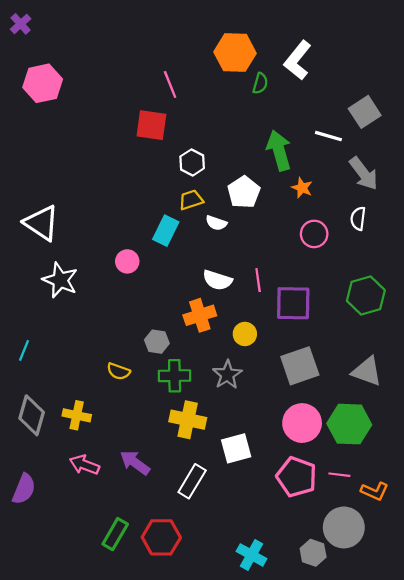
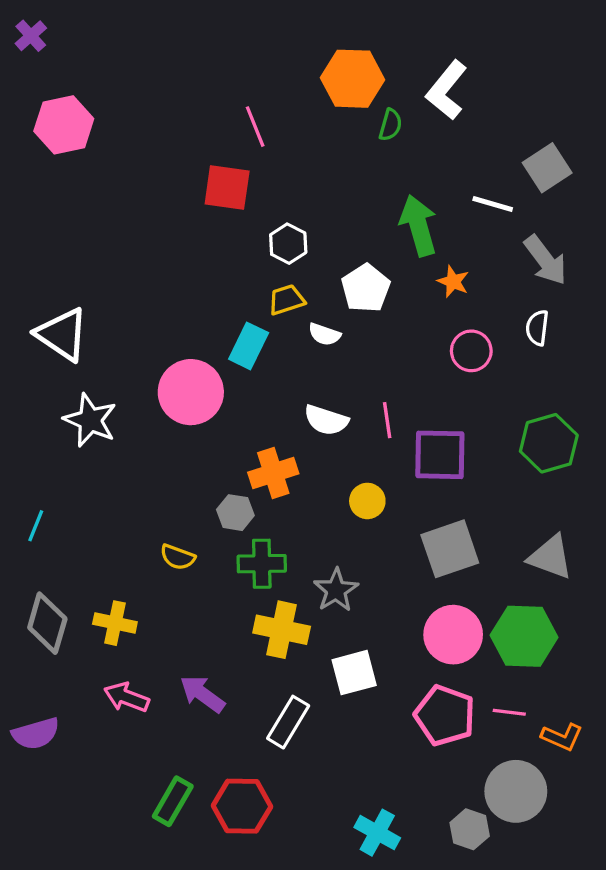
pink circle: (127, 261) -> (191, 392), size x1.8
orange cross: (200, 315) -> (273, 473), moved
gray star: (227, 375) -> (336, 590), moved
purple semicircle: (24, 489) -> (36, 734), turned 52

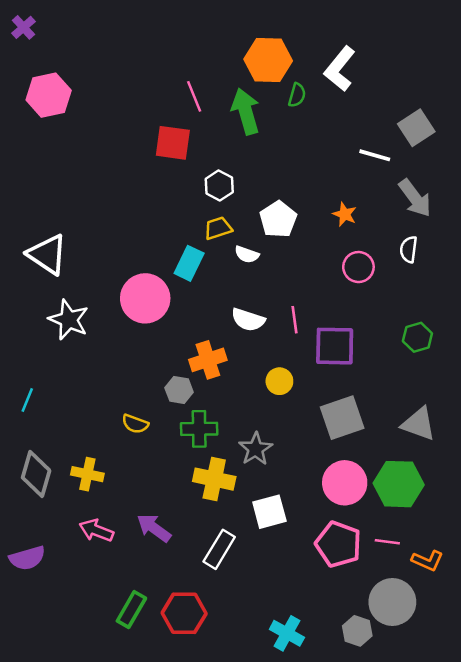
green arrow: (418, 225) -> (246, 111), moved
green hexagon: (549, 443) -> (417, 337), size x0.7

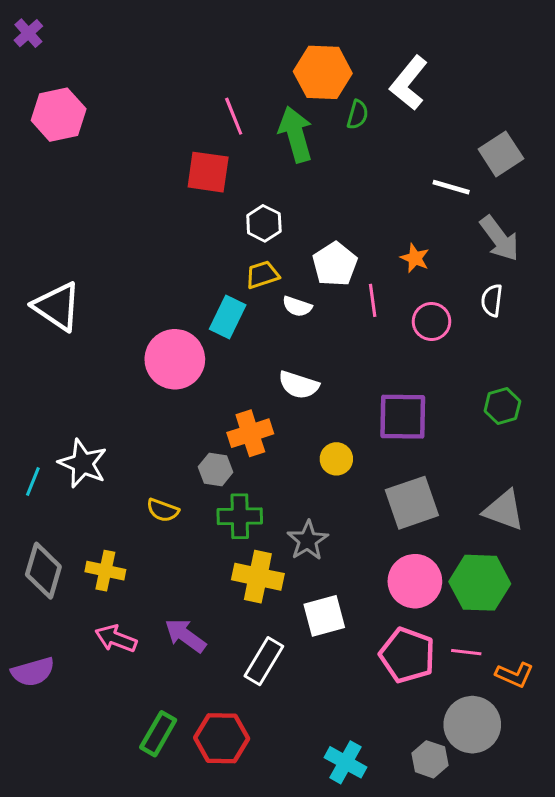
white star: (69, 320) -> (83, 463), moved
pink line: (294, 320) -> (373, 300), moved

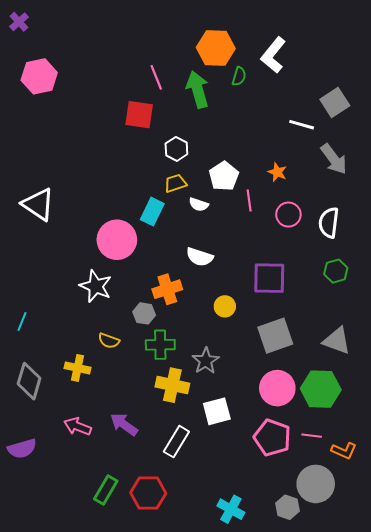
white semicircle: (492, 300) -> (329, 223), moved, size x1.4
white star: (83, 463) -> (96, 286), moved
yellow cross: (105, 571) -> (78, 368), moved

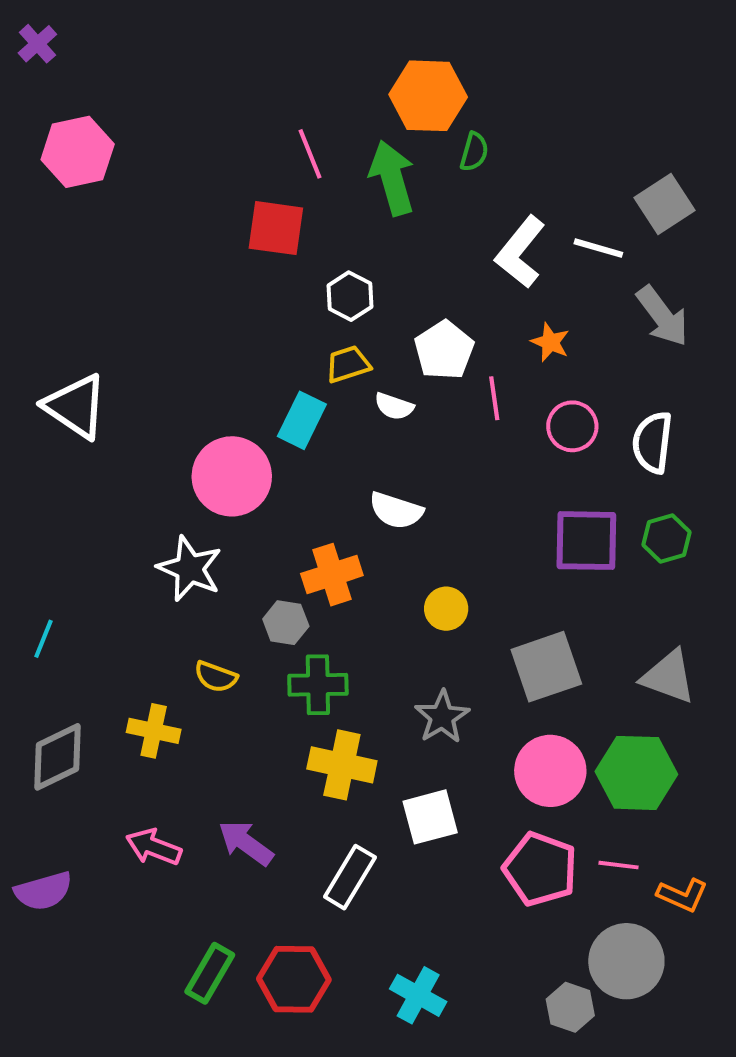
white L-shape: (273, 55) -> (520, 252), moved
purple square: (269, 278) -> (586, 541), moved
gray star: (206, 361) -> (442, 717), moved
gray diamond: (29, 381) -> (57, 757), turned 48
cyan cross: (231, 509) -> (418, 995), moved

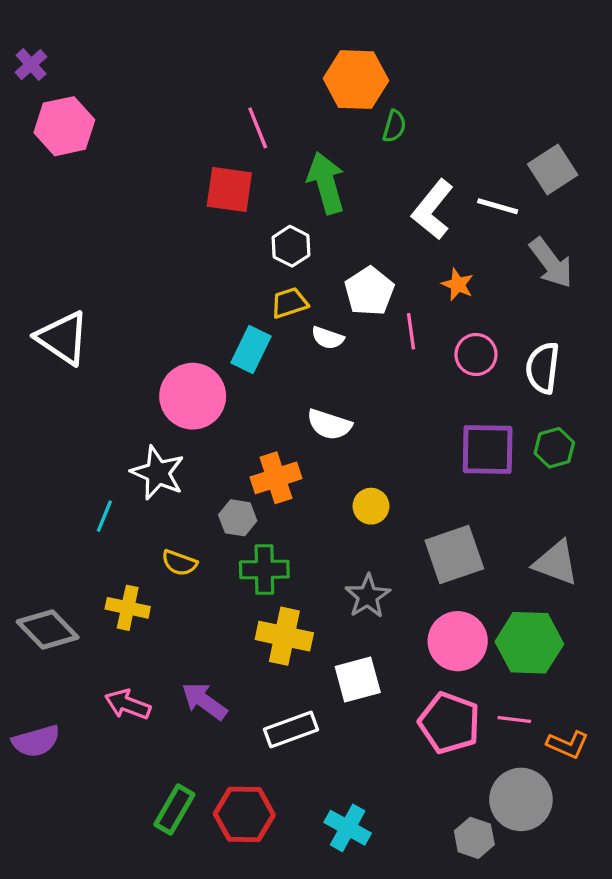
purple cross: (37, 44) -> (31, 65), moved
green arrow: (392, 178) -> (326, 183), moved
cyan line: (43, 639) -> (104, 516), moved
gray diamond: (57, 757) -> (48, 629), turned 72
white rectangle: (350, 877) -> (291, 729), turned 39

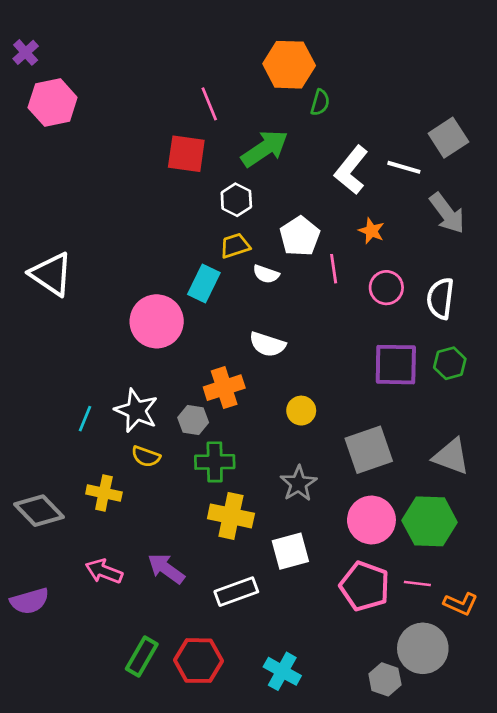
green arrow: (326, 183) -> (265, 148), turned 72
white star: (158, 473) -> (136, 411), moved

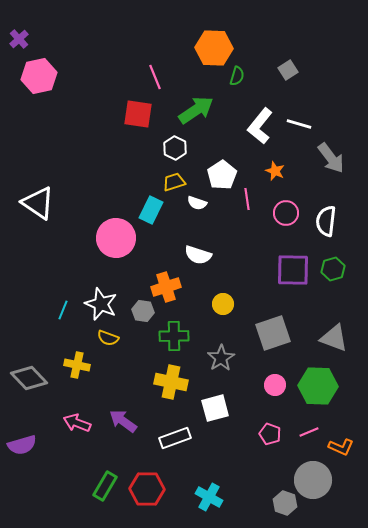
gray square: (448, 138) -> (288, 70), moved, size x0.7
green cross: (215, 462) -> (174, 336), moved
pink circle: (371, 520) -> (275, 385), size x0.6
pink line: (417, 584) -> (309, 432), turned -30
pink pentagon: (365, 586) -> (270, 434), size x0.6

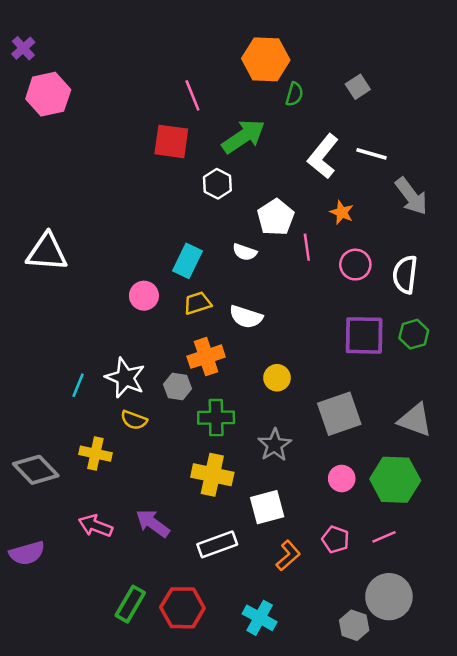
yellow trapezoid: (174, 182) -> (197, 303), moved
white triangle: (38, 203) -> (47, 252), turned -30
pink circle: (116, 238) -> (144, 296), size x0.6
orange L-shape: (341, 447) -> (288, 556), moved, turned -65

